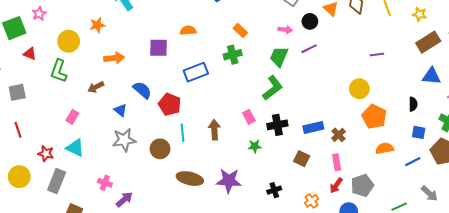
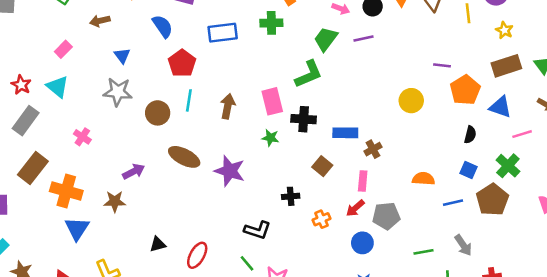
blue semicircle: (142, 90) -> (163, 26), moved
pink rectangle: (249, 117) -> (272, 101), size x1.5
orange pentagon: (374, 117) -> (465, 90), moved
black cross: (274, 190) -> (291, 196), moved
purple arrow: (124, 199) -> (134, 172), moved

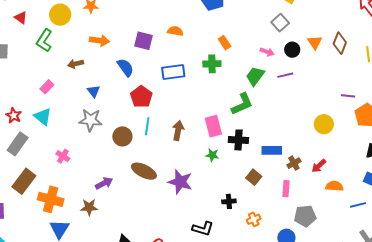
red arrow: (355, 208) -> (319, 166), moved

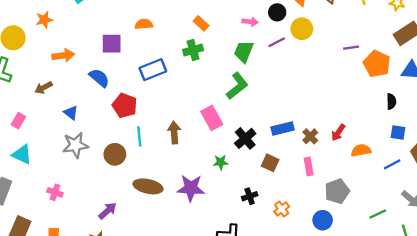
yellow circle: (324, 124) -> (302, 29), moved
black cross: (238, 140) -> (245, 138), moved, turned -30
green star: (212, 155) -> (221, 162), moved

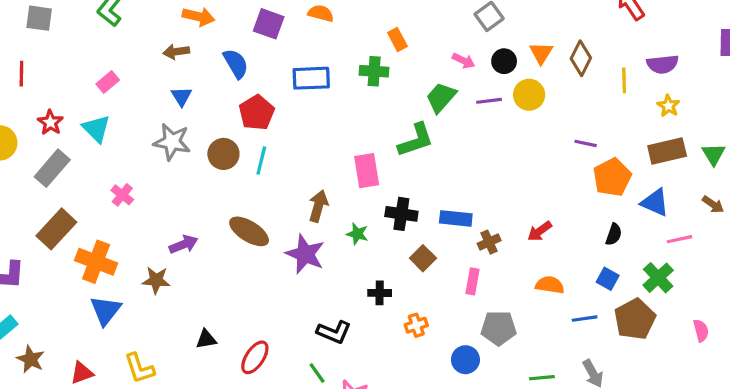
brown arrow: (44, 88) -> (176, 52), moved
brown arrow: (174, 132) -> (318, 206), moved
red arrow: (338, 133) -> (540, 231), moved
black cross: (245, 138) -> (401, 214), turned 30
brown circle: (115, 154) -> (223, 154), moved

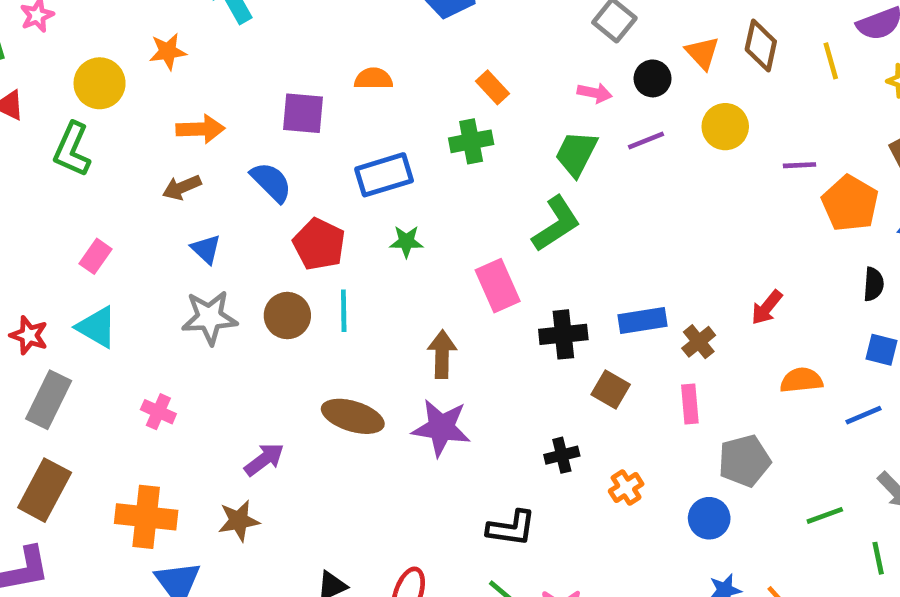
yellow circle: (529, 95) -> (725, 127), moved
brown rectangle: (56, 229) -> (45, 490), moved
green star: (357, 234) -> (406, 241), moved

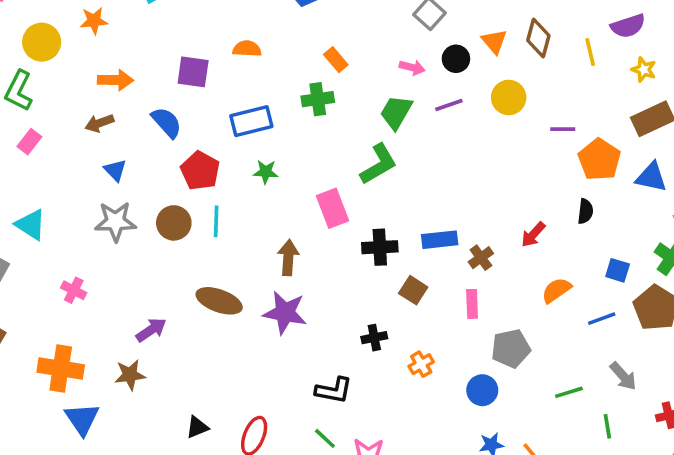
pink rectangle: (95, 256) -> (29, 142), moved
black semicircle: (874, 284) -> (585, 211), moved
orange semicircle: (801, 380) -> (556, 290), turned -32

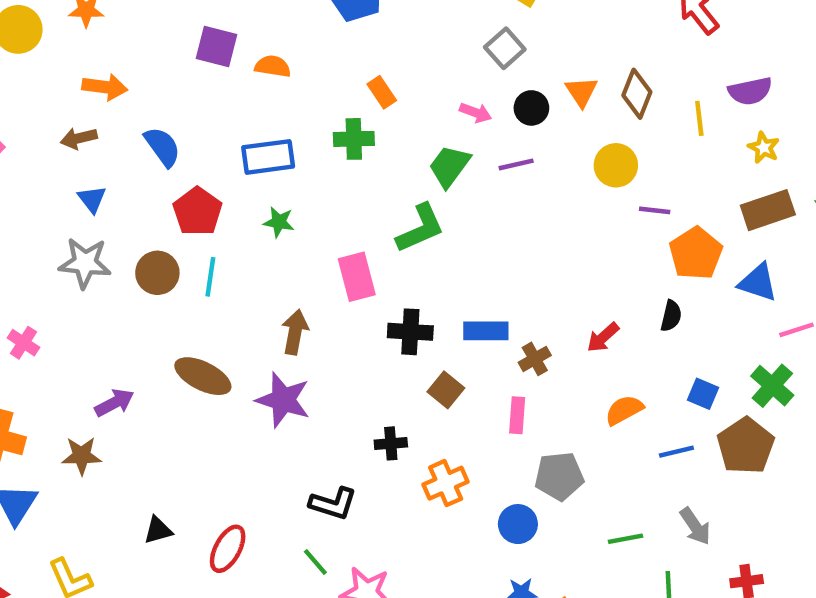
purple square: (193, 72) -> (217, 47), moved
yellow circle: (509, 97) -> (616, 165), moved
orange cross: (421, 364) -> (446, 483), size x1.4

